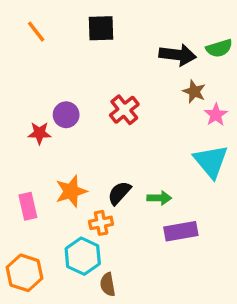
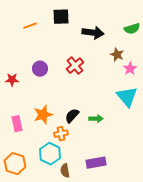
orange line: (36, 32) -> (30, 26), moved, turned -72
black arrow: (178, 55) -> (93, 33), moved
red star: (39, 133) -> (12, 80), moved
purple rectangle: (181, 231) -> (96, 163), moved

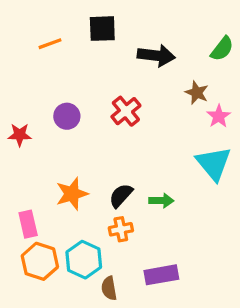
green semicircle: (132, 29) -> (222, 49), turned -35
pink rectangle: (17, 124) -> (28, 224), moved
orange cross: (61, 134) -> (121, 229), moved
orange hexagon: (15, 164) -> (40, 261), moved

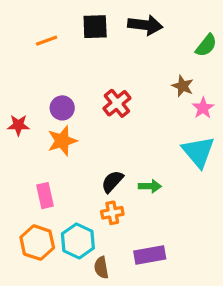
black arrow: (156, 56) -> (145, 25), moved
orange star: (72, 194) -> (62, 141), moved
pink rectangle: (28, 224) -> (45, 196), moved

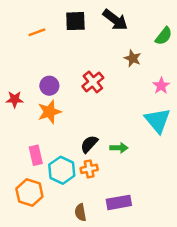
black arrow: (145, 25) -> (115, 20), turned 30
brown star: (183, 86) -> (133, 58), moved
cyan hexagon: (78, 241) -> (62, 170), moved

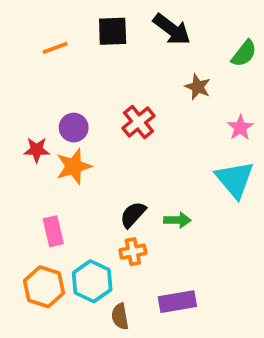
red star: (15, 99) -> (37, 150), moved
cyan hexagon: (62, 170) -> (92, 281), moved

